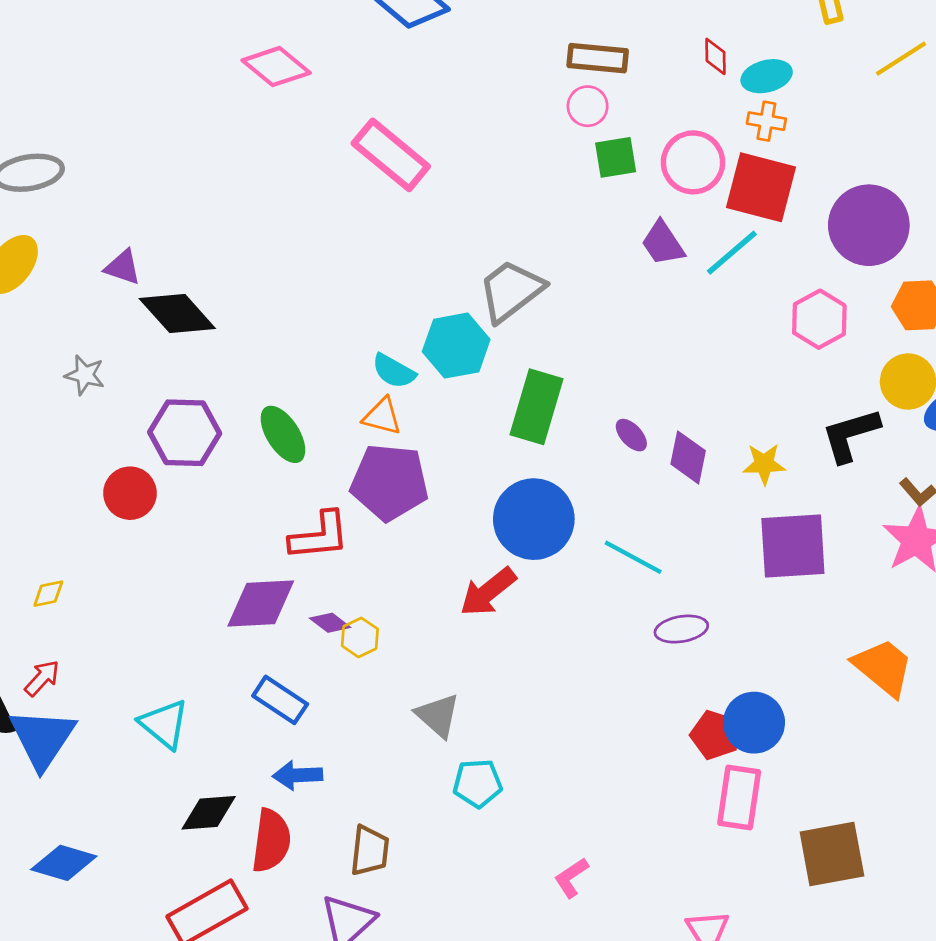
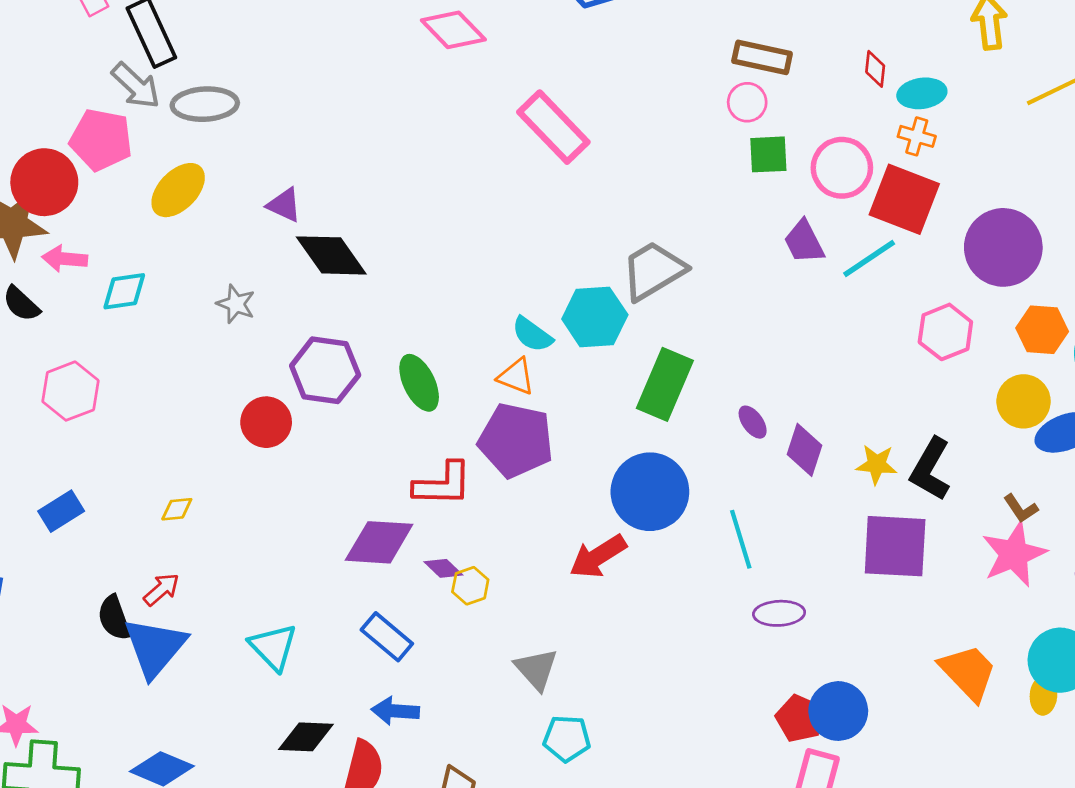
black L-shape: (850, 435) -> (930, 469), moved, turned -50
cyan line: (633, 557) -> (741, 539), turned 38

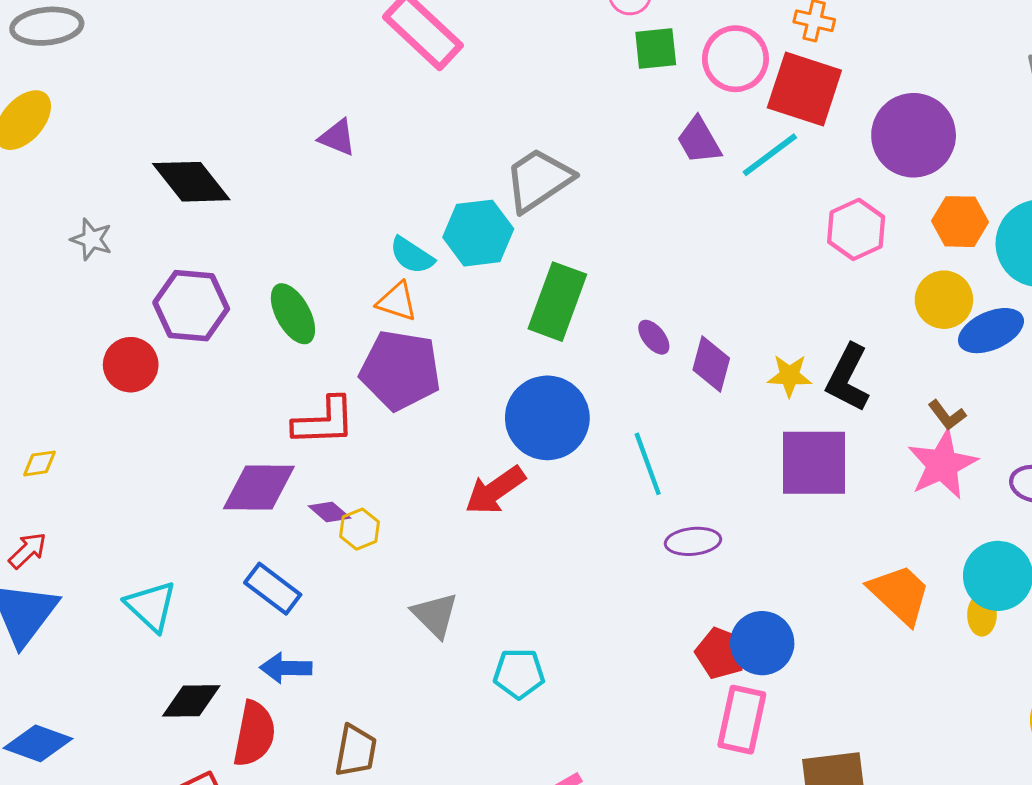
purple triangle: (284, 205) -> (337, 137), moved
cyan pentagon: (567, 738) -> (519, 674), moved

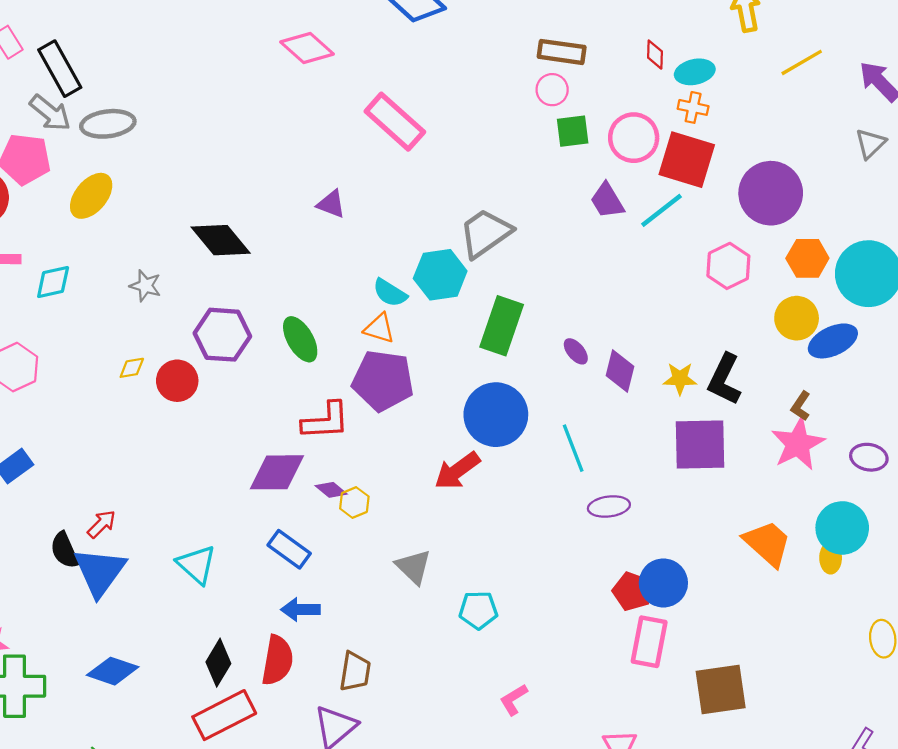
brown L-shape: (947, 415) -> (801, 406), turned 72
yellow diamond: (40, 463) -> (132, 368), moved
black diamond: (191, 701) -> (218, 663), moved, turned -57

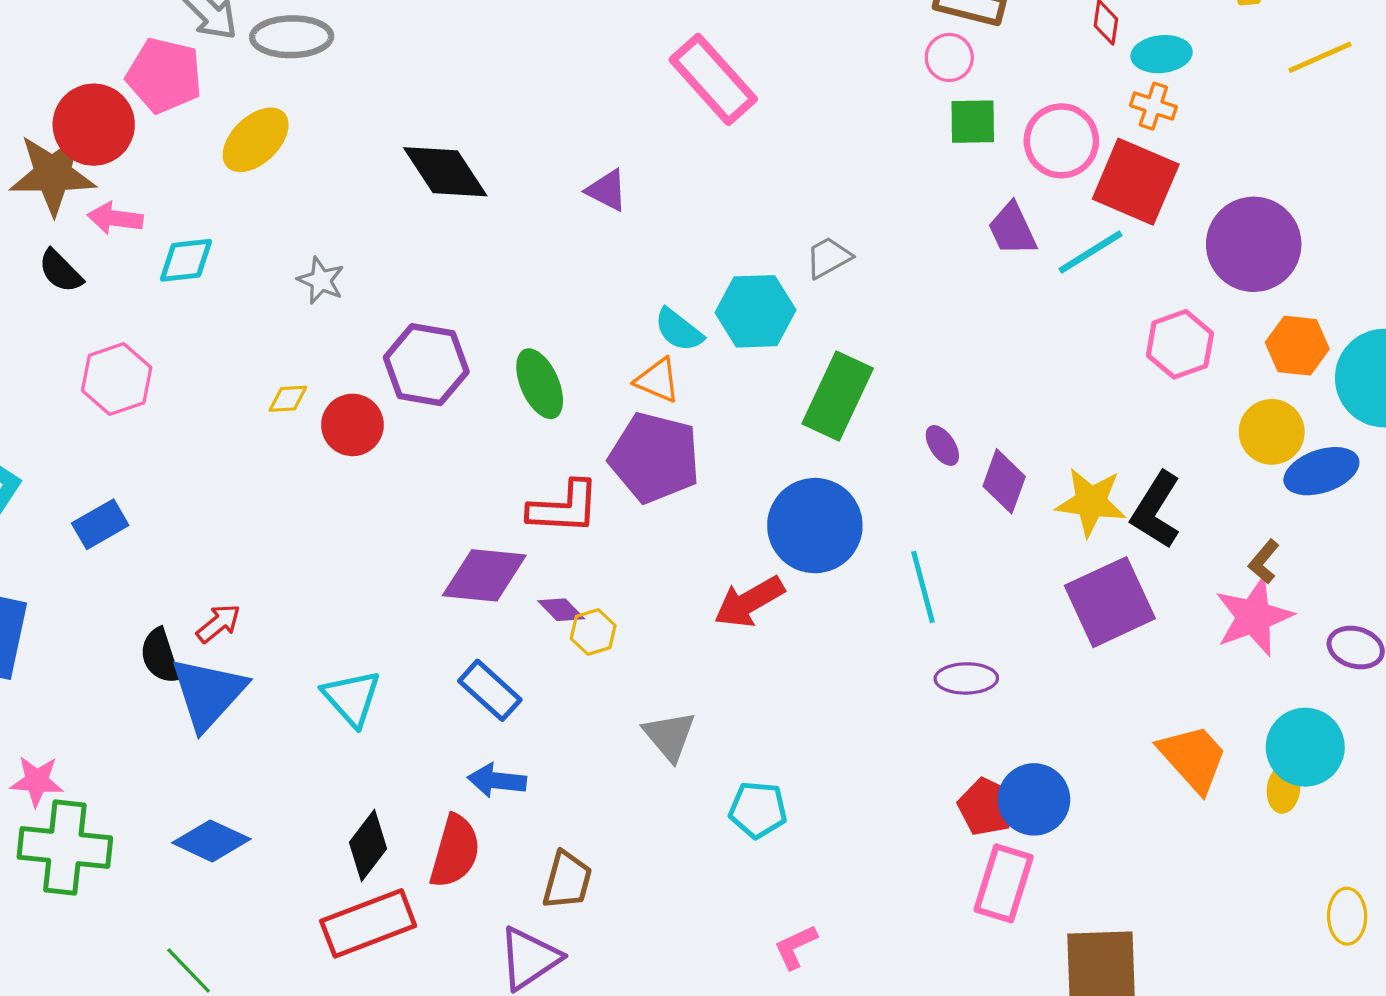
gray trapezoid: (485, 233) -> (828, 258), size x0.6
black diamond: (221, 240) -> (445, 172), moved
yellow star: (680, 379) -> (1091, 502), size x1.4
purple square: (700, 445) -> (1110, 602), turned -30

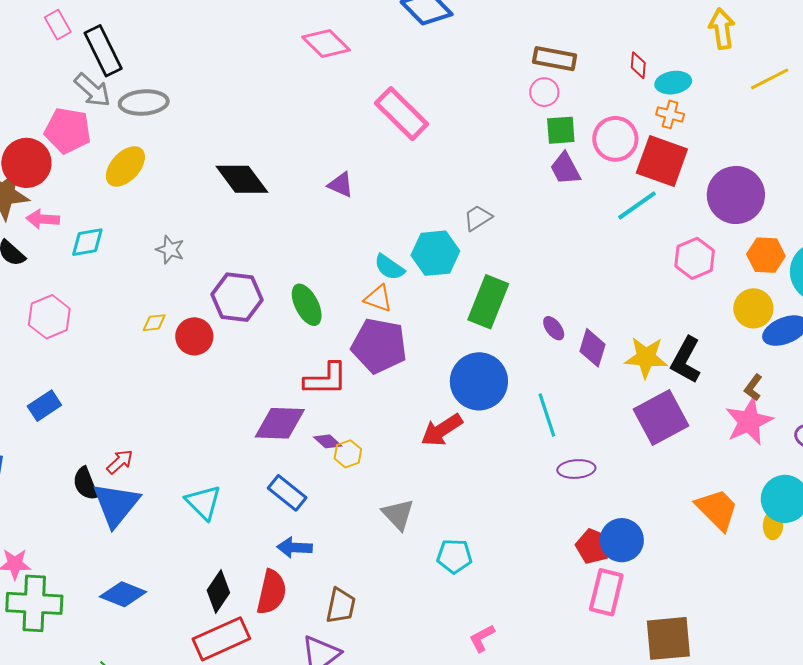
purple trapezoid: (1012, 229) -> (565, 169), moved

